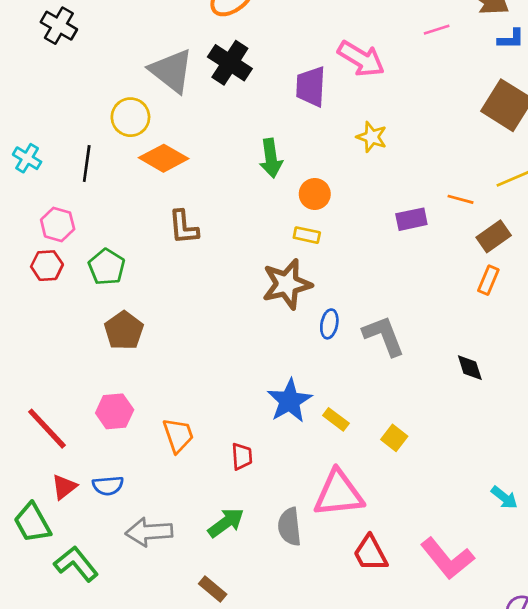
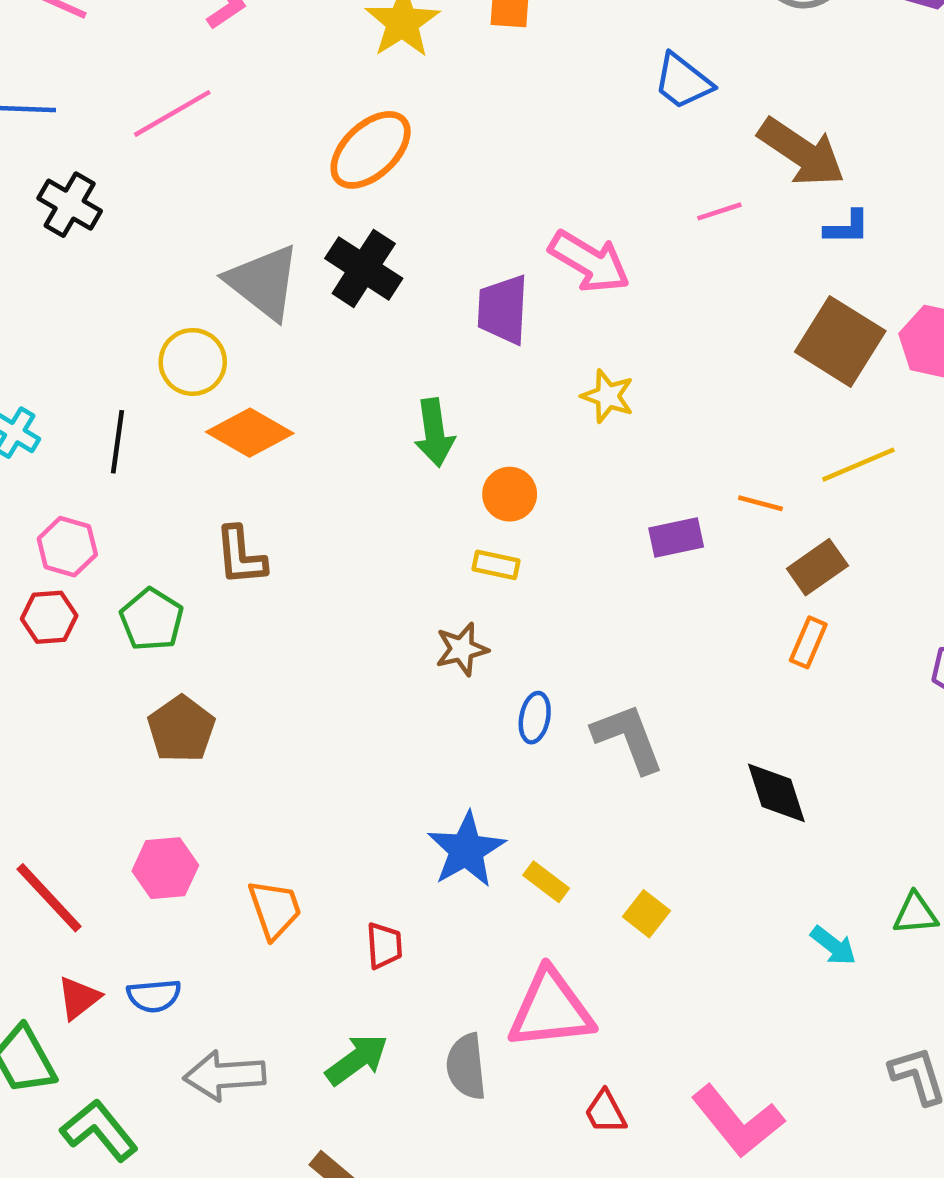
brown L-shape: (183, 227) -> (241, 556), moved
brown star: (287, 284) -> (462, 649), size x0.6
black diamond: (470, 368) -> (776, 793), size x1.4
cyan arrow: (504, 498) -> (833, 946), moved
red trapezoid: (370, 553) -> (605, 1112), size x0.7

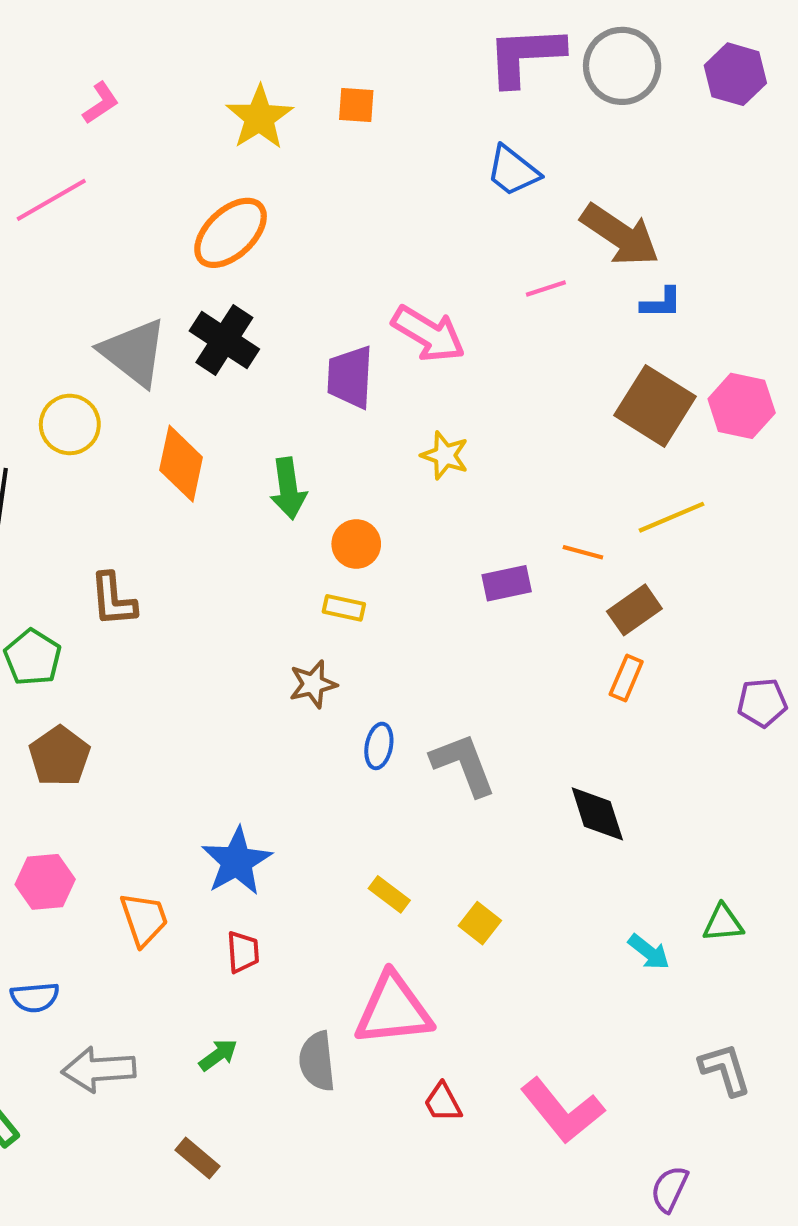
orange diamond: (250, 433) -> (181, 464), moved, turned 72
blue star: (466, 850) -> (237, 861), moved
green arrow: (357, 1060) -> (218, 1055), size x0.7

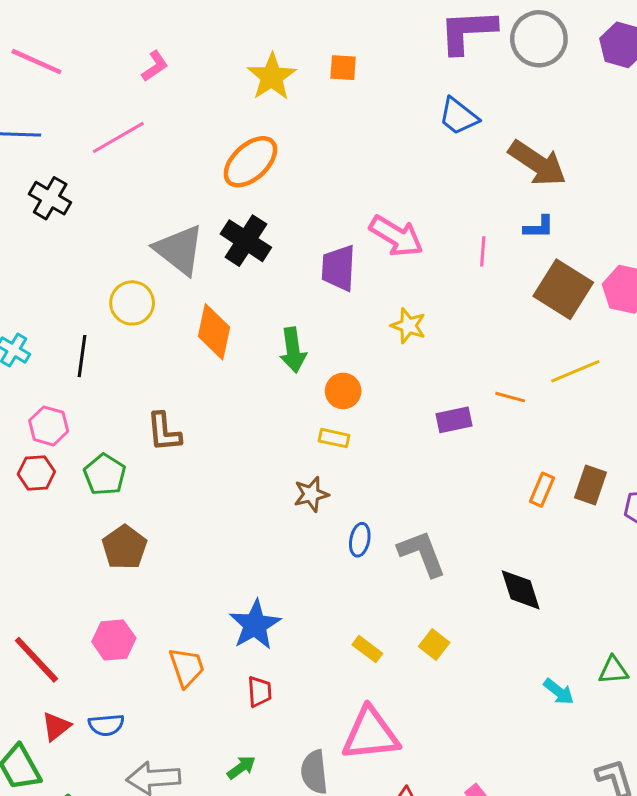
pink line: (546, 288) -> (483, 251), moved, turned -68
blue L-shape: (661, 303) -> (539, 227), moved
brown rectangle: (634, 610) -> (591, 485), moved, turned -36
yellow square: (480, 923) -> (434, 645), moved

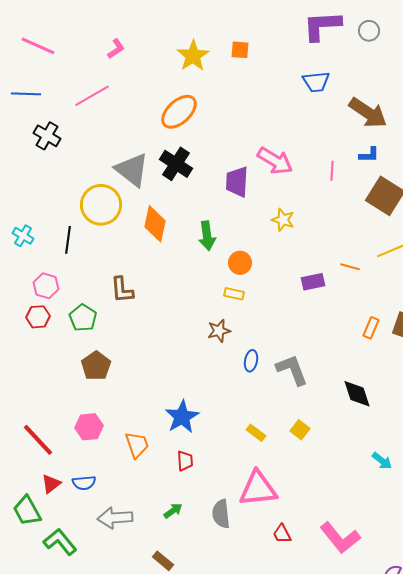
gray circle: (539, 39) -> (369, 31), size x0.6
blue trapezoid: (458, 116) -> (316, 82), turned -44
yellow circle: (132, 303) -> (101, 205), size x1.4

